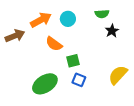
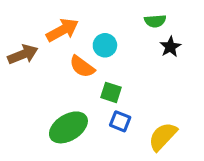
cyan circle: (68, 19) -> (105, 45), moved
green square: (73, 61) -> (111, 92), turned 32
yellow semicircle: (118, 75) -> (163, 137), moved

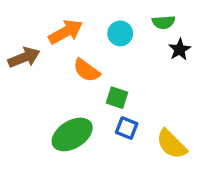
cyan circle: (105, 45) -> (120, 33), moved
yellow semicircle: (163, 137) -> (172, 144), turned -88

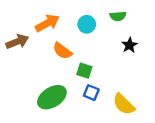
black star: (180, 49) -> (129, 45), moved

